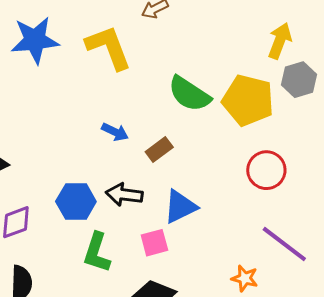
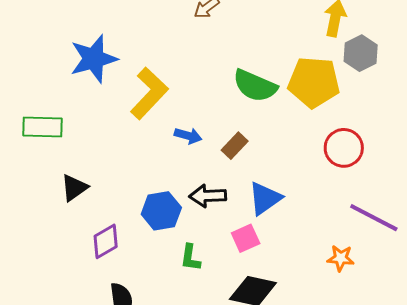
yellow L-shape: (109, 47) -> (149, 93), moved, turned 74
green L-shape: (97, 253) -> (190, 258), size x0.7

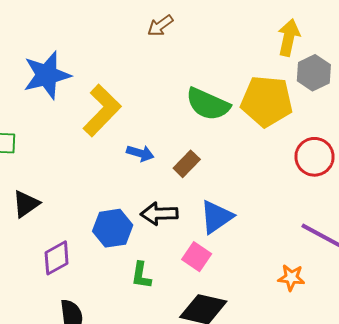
red circle: (344, 148) -> (314, 157), moved
pink square: (246, 238) -> (197, 257), turned -32

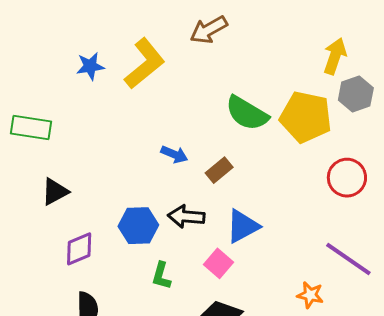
brown arrow: (160, 26) -> (209, 30), size x1.4
blue star: (47, 75) -> (90, 66), size x0.6
yellow L-shape: (102, 110) -> (145, 64), moved

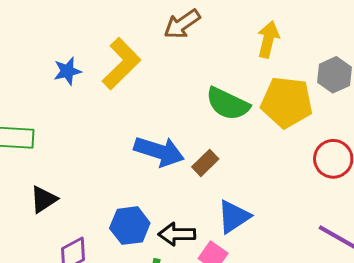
yellow arrow: (335, 56) -> (268, 39), moved
blue arrow: (174, 154) -> (159, 151), size x1.8
black arrow: (186, 217) -> (177, 234), moved

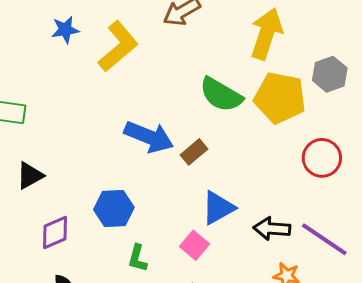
yellow arrow: (268, 39) -> (266, 34), size x1.4
blue star: (67, 71) -> (65, 30), moved
black arrow: (177, 234) -> (272, 229), moved

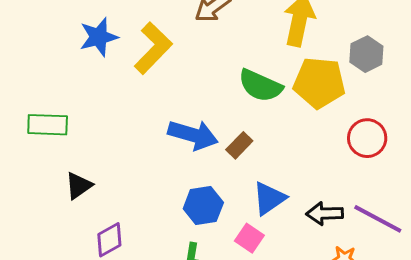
blue star: (65, 30) -> (99, 37), size x1.4
blue hexagon: (114, 209) -> (203, 206), moved

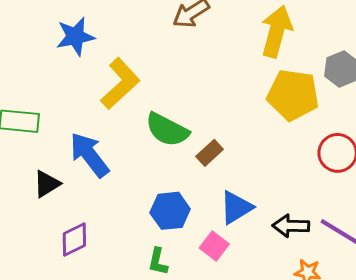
yellow L-shape: (153, 48) -> (120, 84), moved
green semicircle: (260, 86) -> (167, 130), moved
blue arrow: (193, 135) -> (89, 155), moved, turned -147

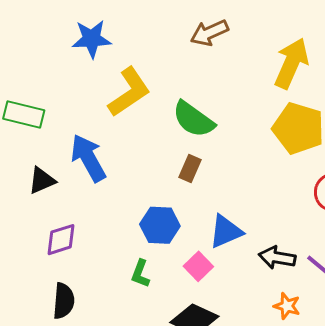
green semicircle: (167, 130) -> (193, 119), moved
brown rectangle: (210, 153) -> (190, 168), moved, turned -32

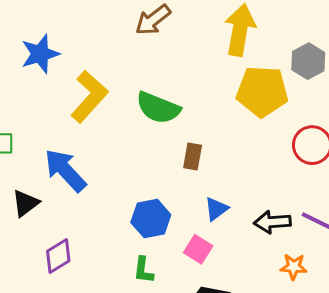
brown rectangle: (190, 168) -> (193, 156), moved
blue triangle: (226, 231) -> (216, 209), size x0.7

